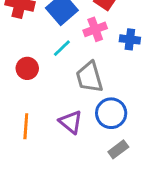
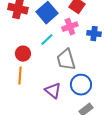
orange line: (26, 126) -> (20, 76), moved

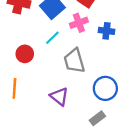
orange line: (20, 76) -> (14, 88), moved
blue circle: (81, 85) -> (105, 88), moved

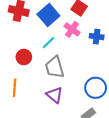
pink cross: (79, 23) -> (72, 29), turned -35
gray trapezoid: (74, 61) -> (55, 67), moved

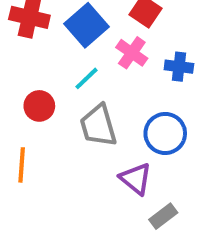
blue circle: (96, 88) -> (165, 133), moved
purple triangle: (55, 95) -> (136, 179), moved

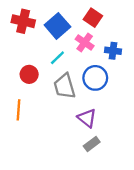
blue circle: (165, 133) -> (95, 78), moved
gray rectangle: (163, 216) -> (92, 144), moved

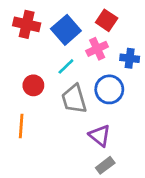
pink cross: (85, 42) -> (97, 49), turned 30

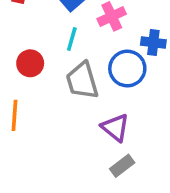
blue cross: (130, 58) -> (153, 42), moved
cyan line: (66, 66) -> (72, 39), turned -30

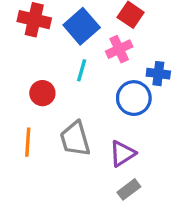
gray trapezoid: (82, 81) -> (75, 139), moved
purple triangle: (115, 128) -> (122, 154), turned 48

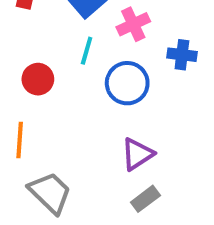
blue circle: (134, 98) -> (127, 83), moved
gray trapezoid: (75, 139) -> (50, 193), moved, turned 150

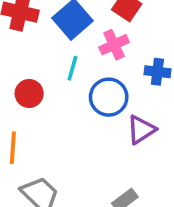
purple triangle: (137, 154) -> (141, 130), moved

